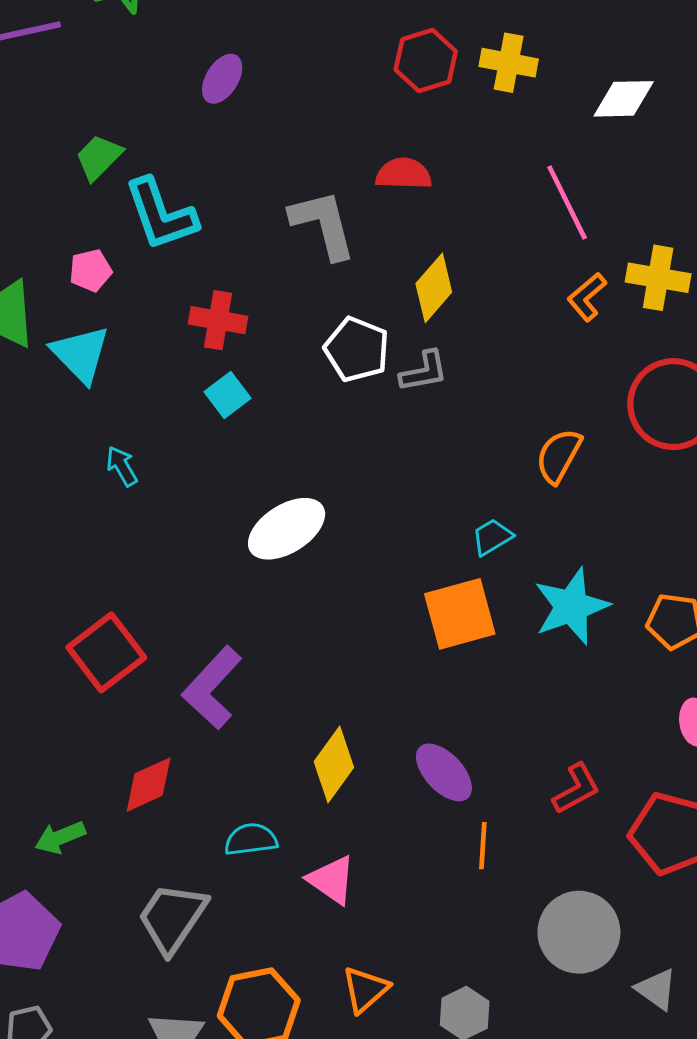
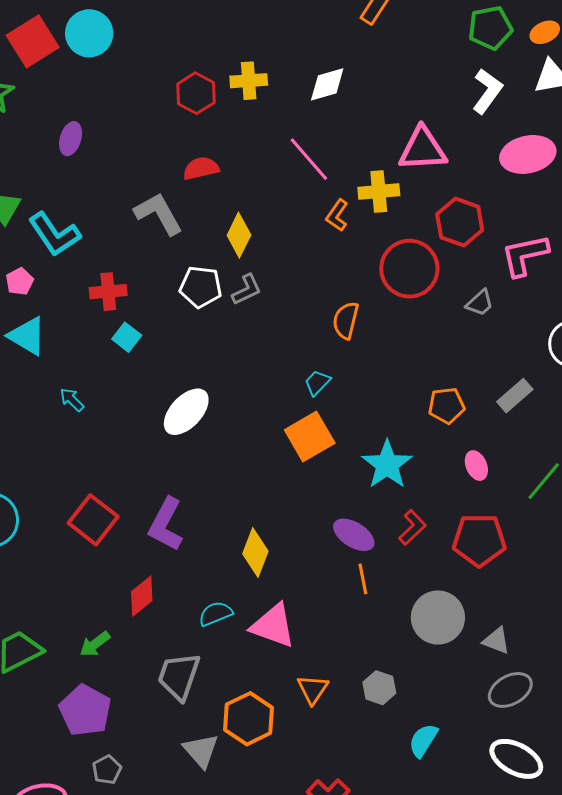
cyan star: (571, 606) -> (387, 465), moved
purple ellipse: (444, 772) -> (354, 535), moved
pink triangle: (332, 880) -> (273, 626), size x1.4

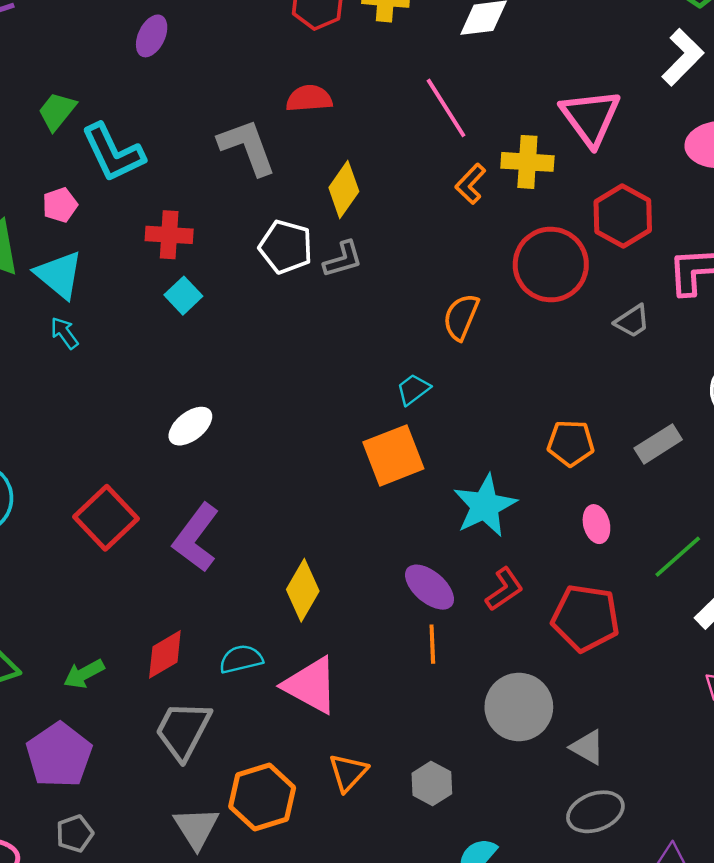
pink triangle: (423, 149) -> (591, 117), turned 48
cyan arrow: (72, 400) -> (64, 333), moved
white ellipse: (186, 412) -> (190, 426), moved, size x0.7
red diamond: (142, 596) -> (165, 654), moved

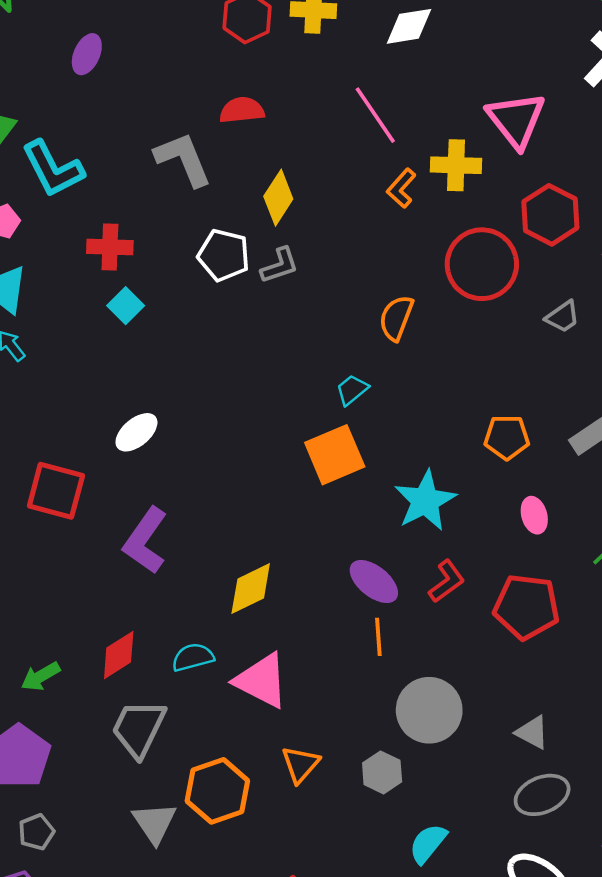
red square: (106, 518) -> (56, 491), moved, turned -30
yellow diamond: (303, 590) -> (251, 588), turned 36
gray circle: (519, 707) -> (429, 710), moved

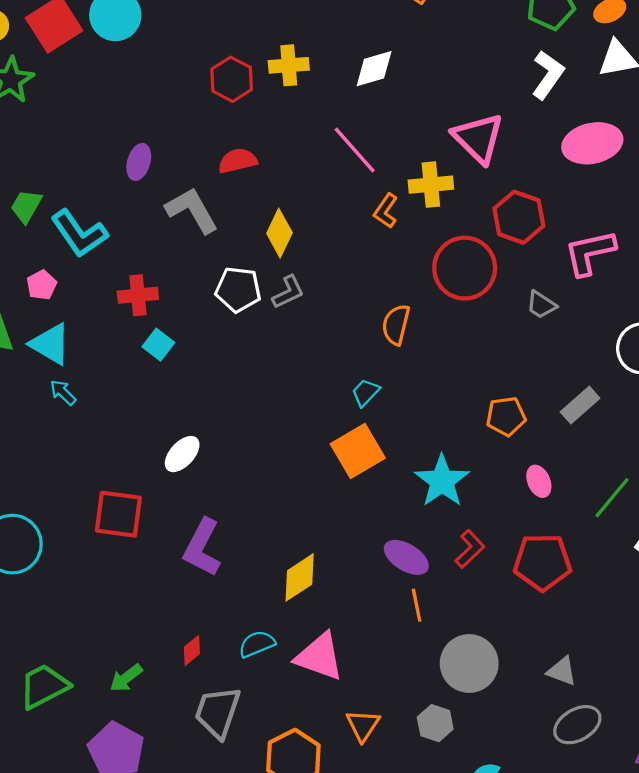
purple ellipse: (87, 54) -> (139, 162), moved
gray trapezoid: (563, 317) -> (541, 305), turned 76
red diamond: (119, 655) -> (192, 650), size x0.7

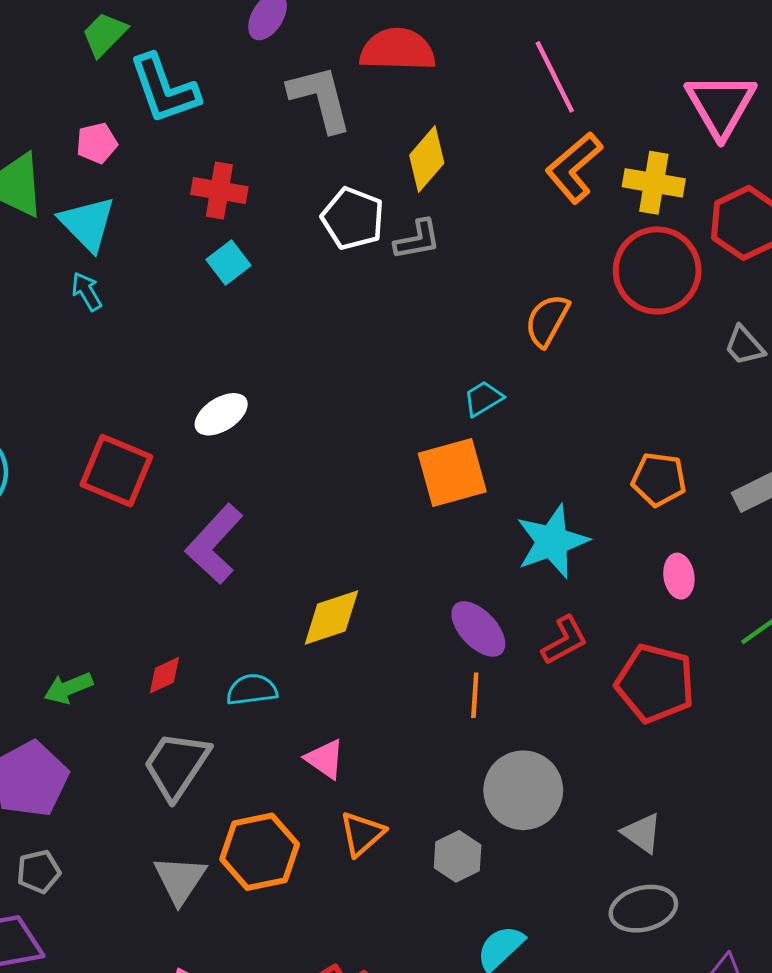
red semicircle: (238, 161) -> (398, 50), size x1.4
yellow cross: (431, 185) -> (654, 183), moved
orange L-shape: (386, 211) -> (574, 168), size x1.5
pink triangle: (319, 657) -> (325, 759), moved, size x0.6

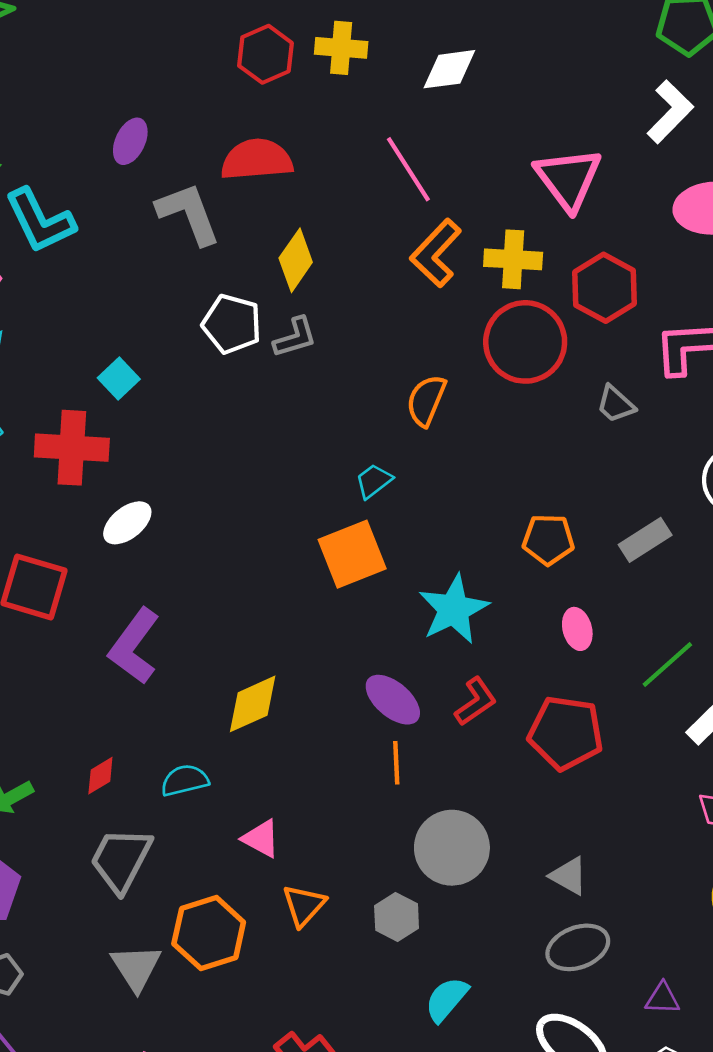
red cross: (219, 191) -> (72, 448), moved, size x1.4

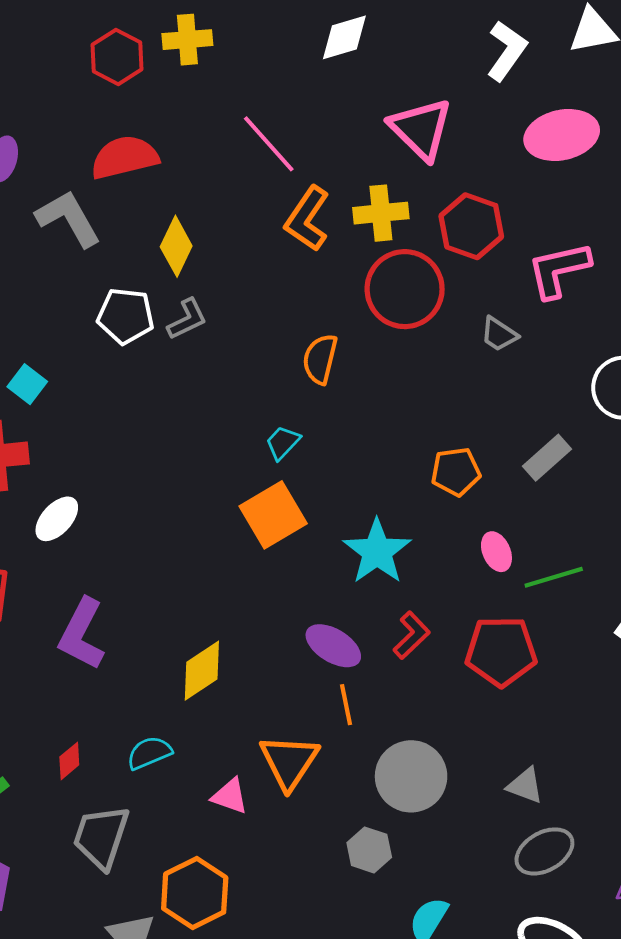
white diamond: (449, 69) -> (344, 37), moved
green line: (667, 664) -> (554, 577), moved, turned 34
orange triangle: (304, 905) -> (289, 762), moved, size x1.4

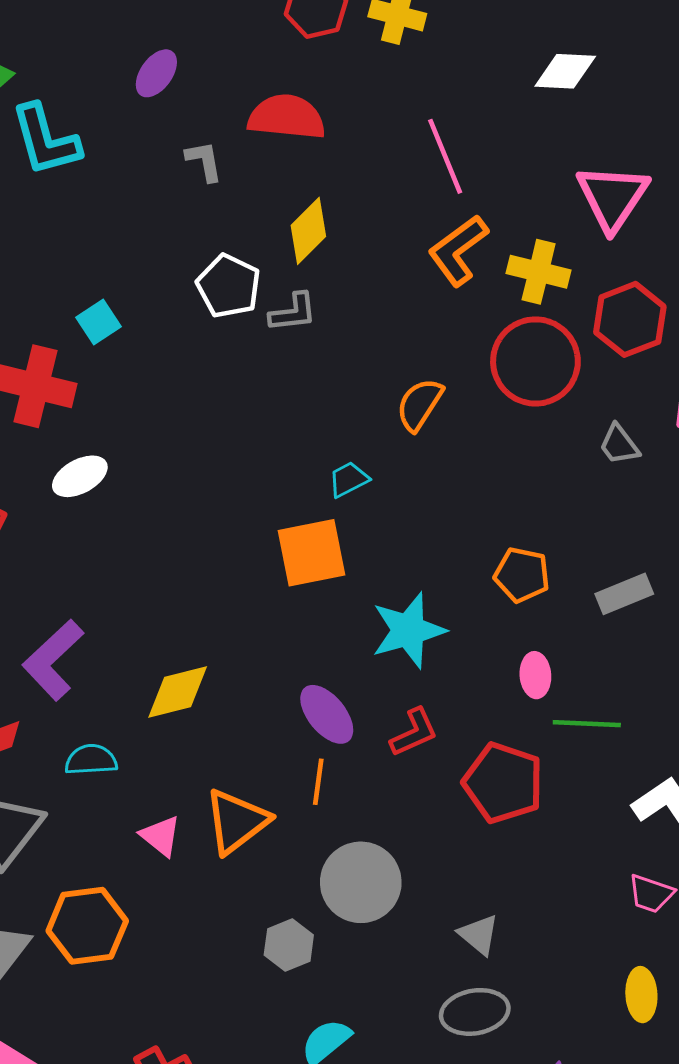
gray L-shape: (68, 218) -> (204, 161), size x0.6
purple L-shape: (82, 634) -> (53, 660), moved

